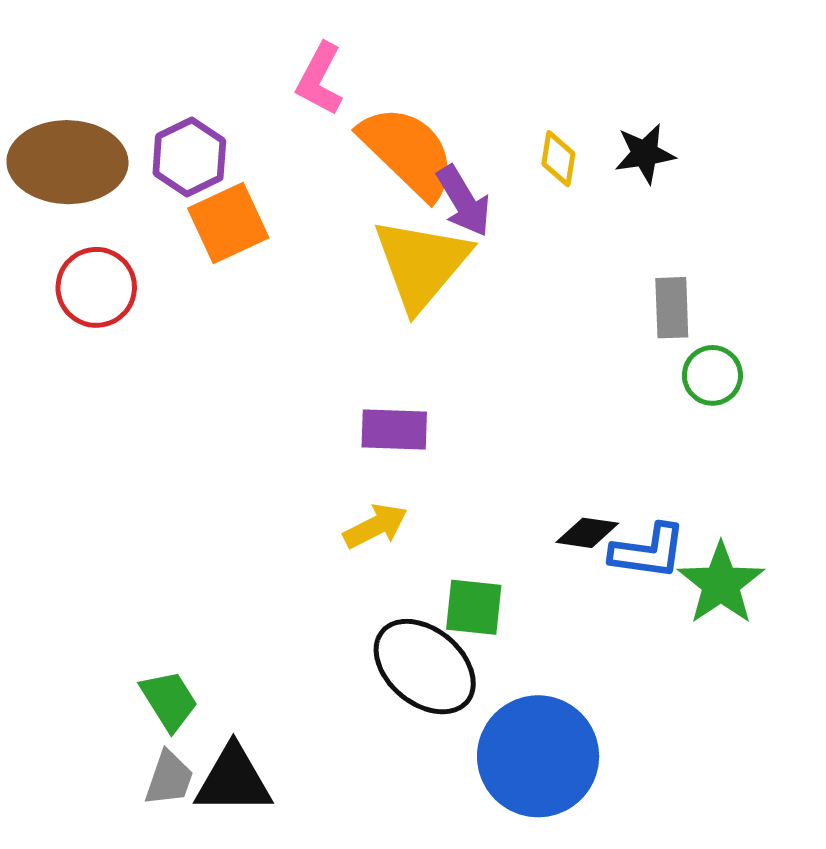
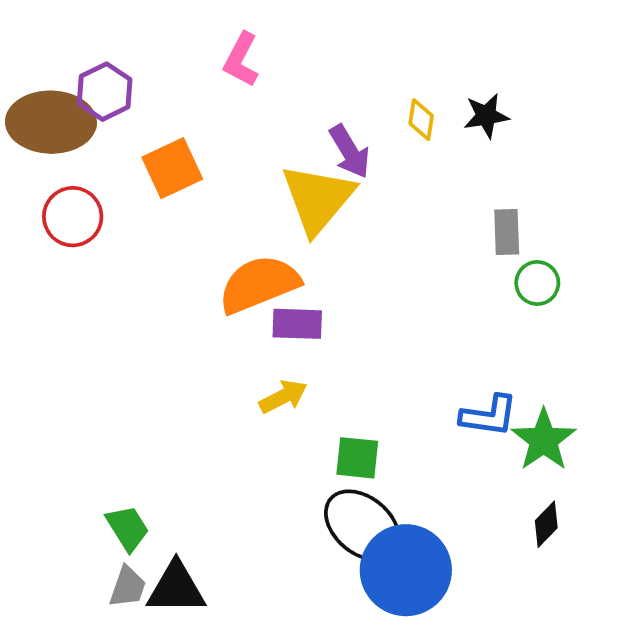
orange semicircle: (408, 152) -> (259, 284), moved, turned -66
purple hexagon: (189, 157) -> (105, 92), moved
black diamond: (587, 533) -> (546, 524), moved, turned -54
black ellipse: (425, 667) -> (362, 526), moved

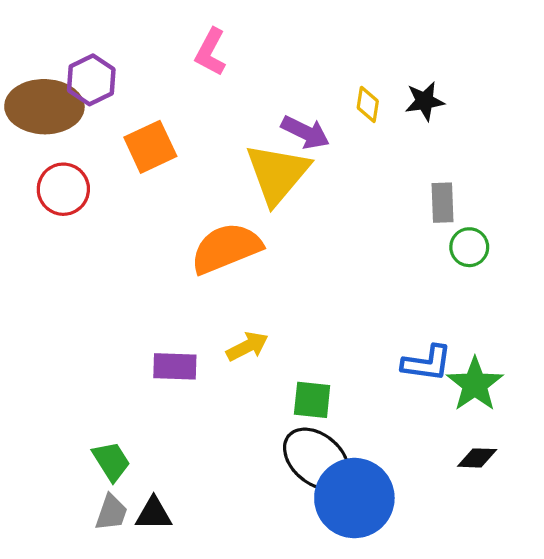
purple arrow: (350, 152) -> (305, 132), turned -33
purple rectangle: (297, 324) -> (175, 366), moved
black diamond: (546, 524) -> (477, 458), turned 48
black triangle: (176, 588) -> (154, 514), size x0.7

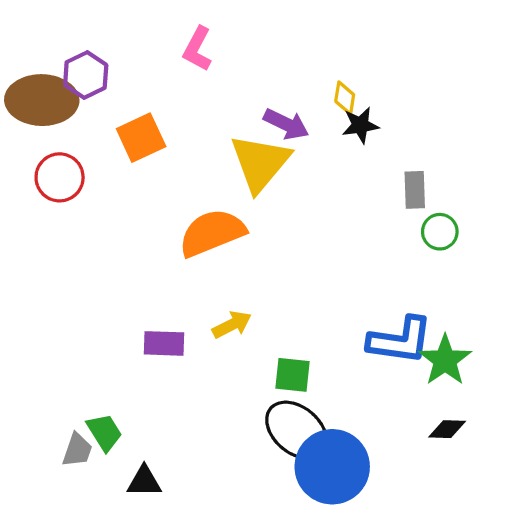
black star: (425, 101) -> (360, 125), moved
blue L-shape: (427, 363) -> (400, 340), size x1.4
gray trapezoid: (111, 513) -> (77, 450), moved

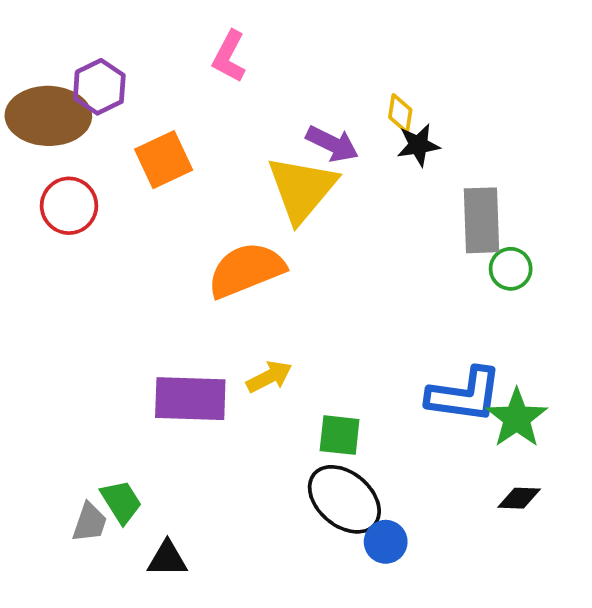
gray rectangle: (415, 190) -> (482, 220), size x1.5
purple rectangle: (164, 343) -> (190, 399), size x1.5
blue circle: (332, 467) -> (386, 542), size x0.5

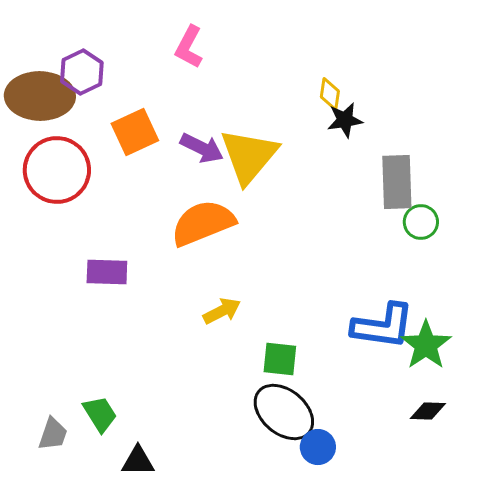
purple arrow: (332, 144) -> (202, 148), moved
red circle: (69, 206) -> (57, 170), size x1.4
purple rectangle: (190, 399) -> (107, 272), moved, size x0.7
gray trapezoid: (90, 522) -> (53, 434), moved

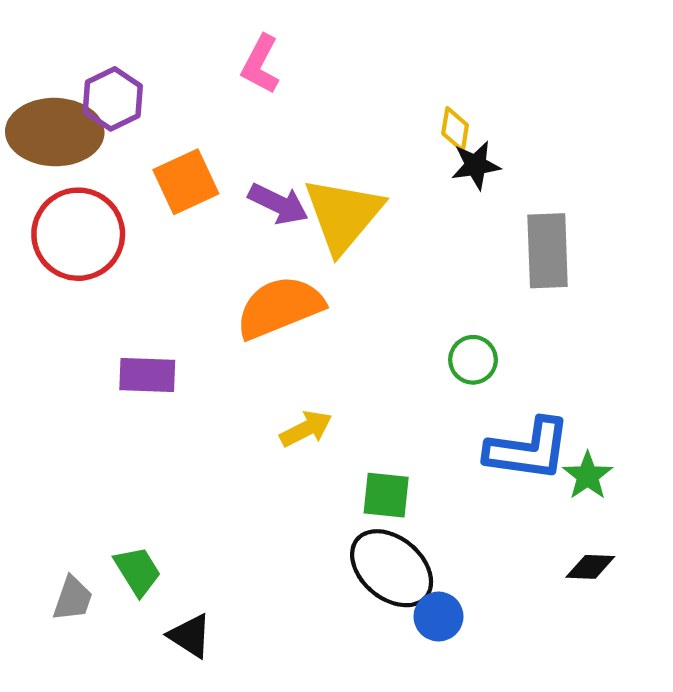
green circle: (421, 222) -> (473, 360), moved
green star: (426, 345) -> (588, 476), size x0.7
black triangle: (138, 461) -> (190, 636), turned 33

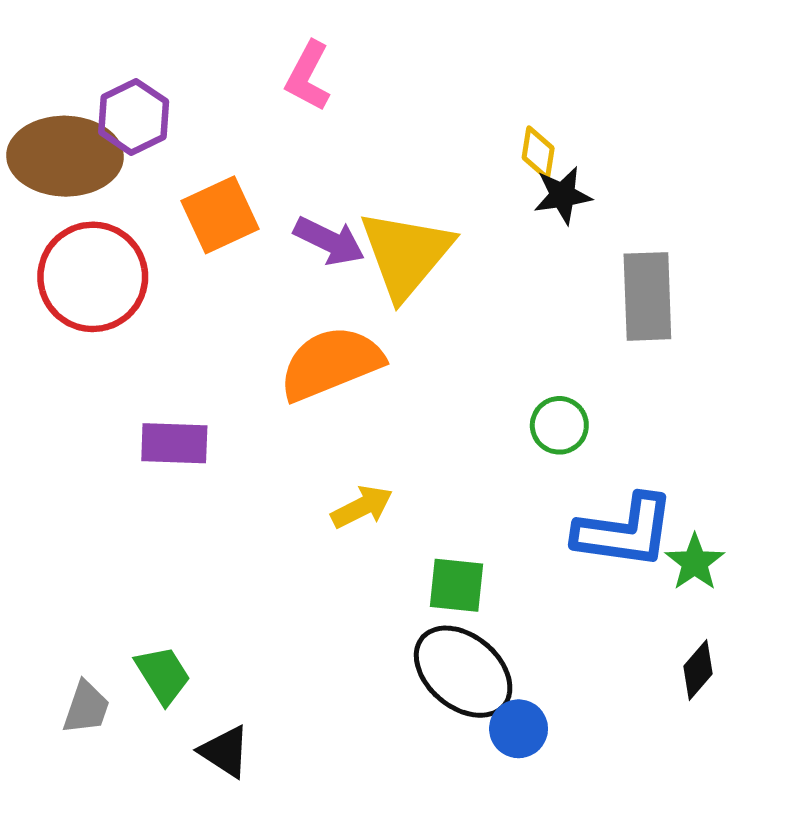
black diamond: (590, 567) -> (698, 670), turned -51

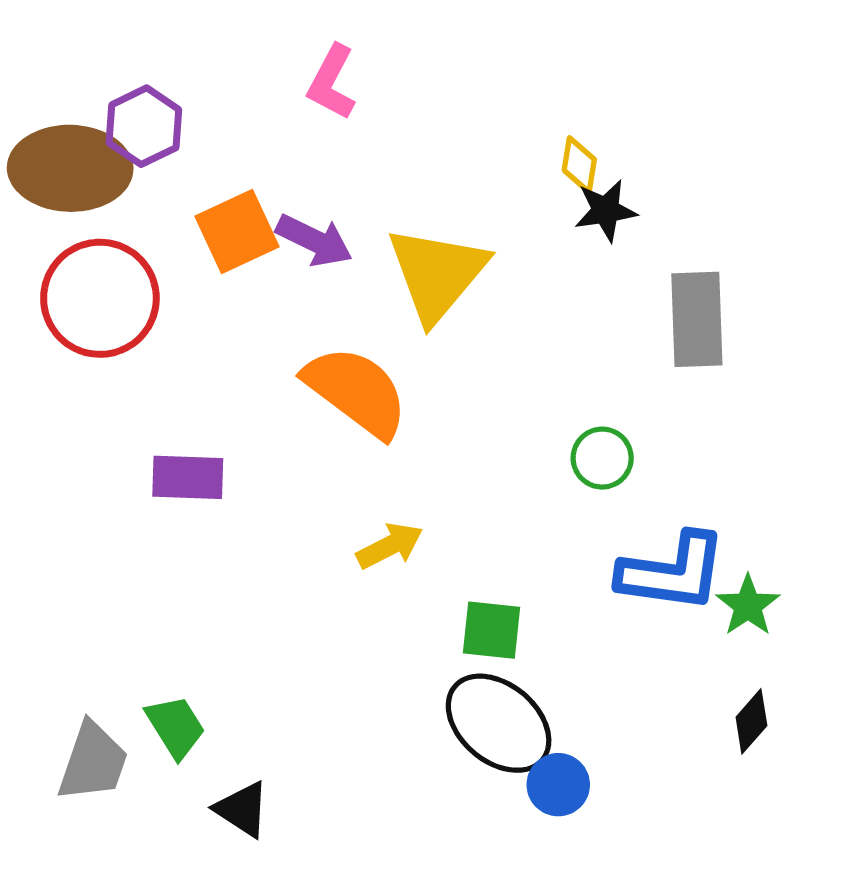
purple arrow: (329, 241) -> (314, 240), moved
orange semicircle: (331, 363) -> (356, 391), turned 59
gray trapezoid: (86, 708) -> (93, 762), size x1.4

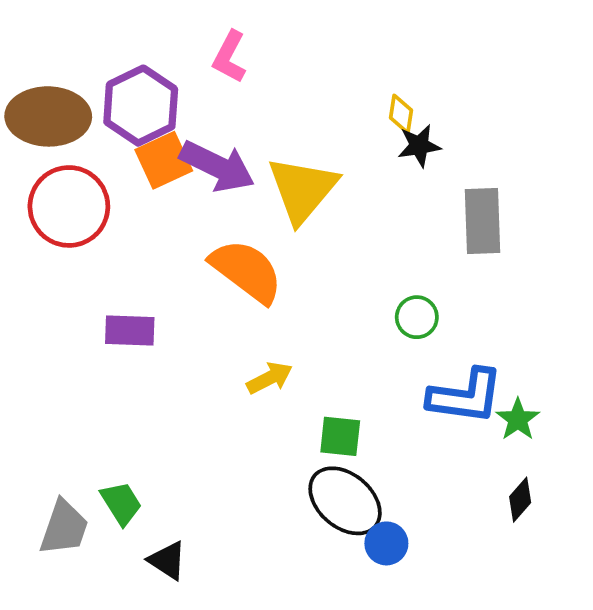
purple hexagon: (144, 126) -> (141, 106), moved, size x1.4
purple arrow: (314, 240) -> (217, 166), size x1.4

